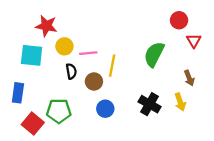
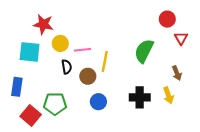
black cross: (150, 104) -> (140, 97), turned -30

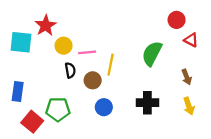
red star: (43, 24) -> (46, 26), turned 30
red triangle: (181, 38) -> (191, 40), turned -32
cyan square: (30, 52) -> (21, 42), moved
yellow arrow: (168, 95) -> (189, 106), moved

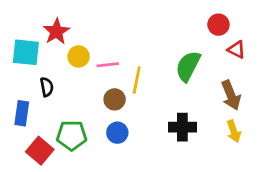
black semicircle: (70, 70) -> (47, 87), moved
brown arrow: (187, 77) -> (231, 95), size x1.5
blue circle: (104, 107) -> (117, 133), moved

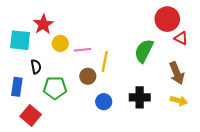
red circle: (218, 25) -> (167, 19), size x1.5
yellow arrow: (234, 131) -> (179, 101), turned -56
blue circle: (117, 133) -> (104, 102), moved
green pentagon: (72, 135) -> (55, 88), moved

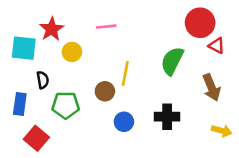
pink line: (83, 50) -> (106, 27), moved
yellow arrow: (179, 101) -> (222, 131), moved

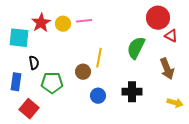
yellow circle: (72, 52) -> (63, 24), moved

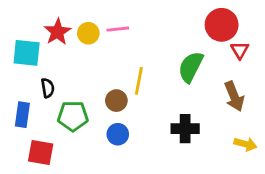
red triangle: (171, 36) -> (240, 50), turned 32
blue circle: (98, 96) -> (118, 134), moved
red square: (29, 109) -> (41, 152), turned -30

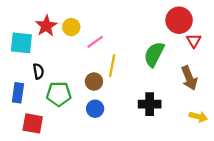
pink line: (118, 29) -> (95, 42), moved, turned -30

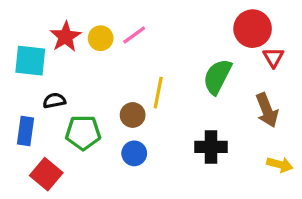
pink line: (95, 42) -> (134, 35), moved
black semicircle: (38, 71) -> (54, 101), turned -91
red square: (33, 123) -> (46, 174), turned 30

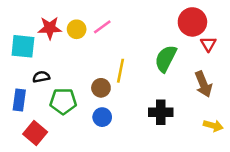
red star: (65, 37) -> (50, 28), turned 30

